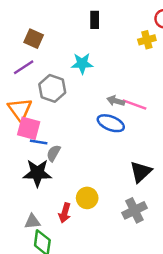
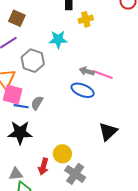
yellow cross: (147, 40) -> (86, 19), moved
gray semicircle: (54, 153) -> (37, 103), moved
gray cross: (134, 210) -> (75, 174), moved, turned -30

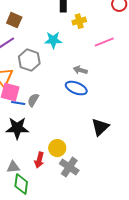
pink line: (103, 74) -> (104, 42), moved, turned -42

